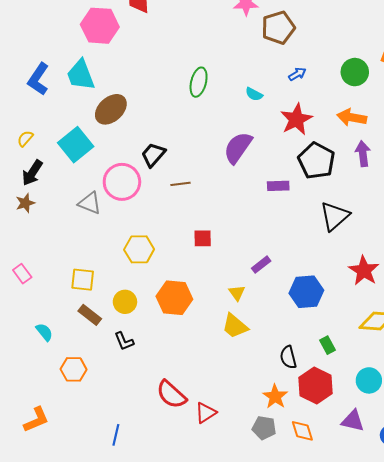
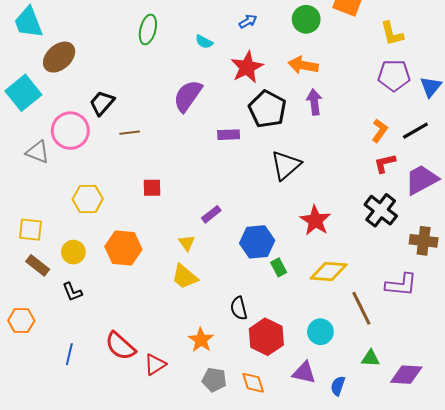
green rectangle: (328, 345) -> (279, 267), moved
orange star: (275, 397) -> (201, 340), moved
blue line: (116, 435) -> (69, 354), moved

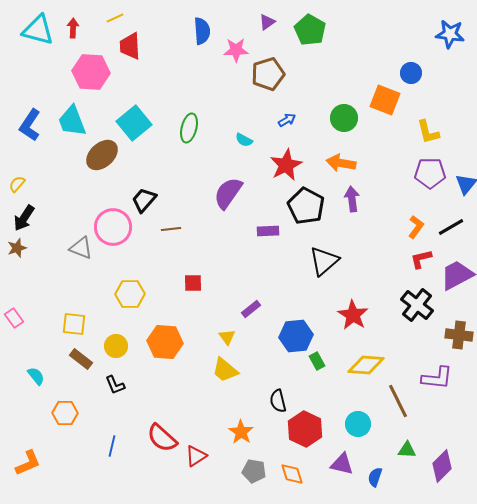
cyan square: (23, 93) -> (134, 123), moved
purple diamond: (406, 375) -> (442, 466), turned -48

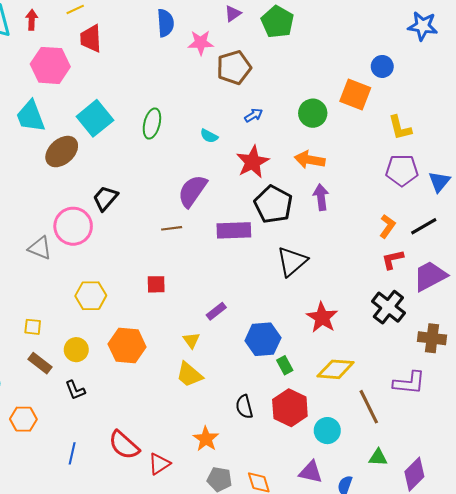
brown line: (171, 229) -> (172, 228), moved
purple rectangle: (268, 231) -> (234, 230), size x1.5
yellow square: (74, 324) -> (33, 327), size x0.7
red hexagon: (305, 429) -> (290, 408), moved

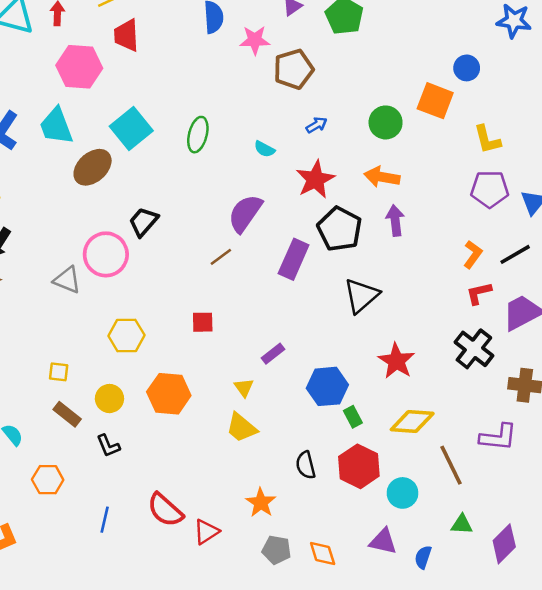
brown line: (172, 228) -> (221, 257), turned -30
purple rectangle: (234, 230) -> (294, 259), turned -64

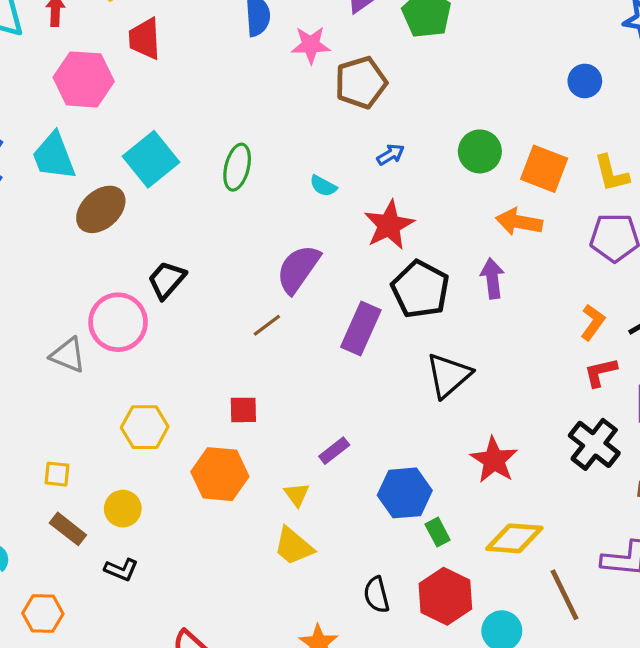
orange square: (435, 101) -> (544, 169), moved
orange arrow: (382, 177) -> (519, 222), moved
orange hexagon: (169, 394) -> (220, 474), moved
black L-shape: (108, 446) -> (121, 570), turned -45

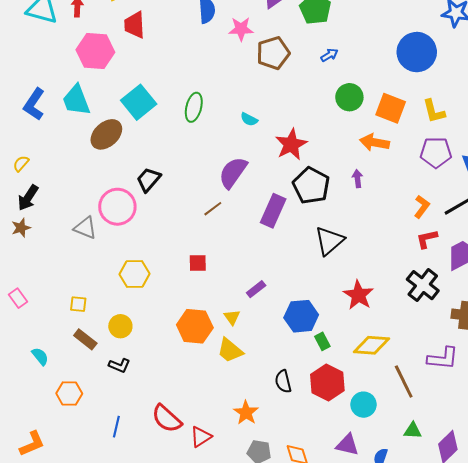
blue circle: (585, 81) -> (417, 52), size x1.8
blue arrow: (391, 155) -> (329, 55), moved
purple arrow: (492, 278) -> (357, 179), size x0.7
orange hexagon: (220, 474) -> (195, 326), moved

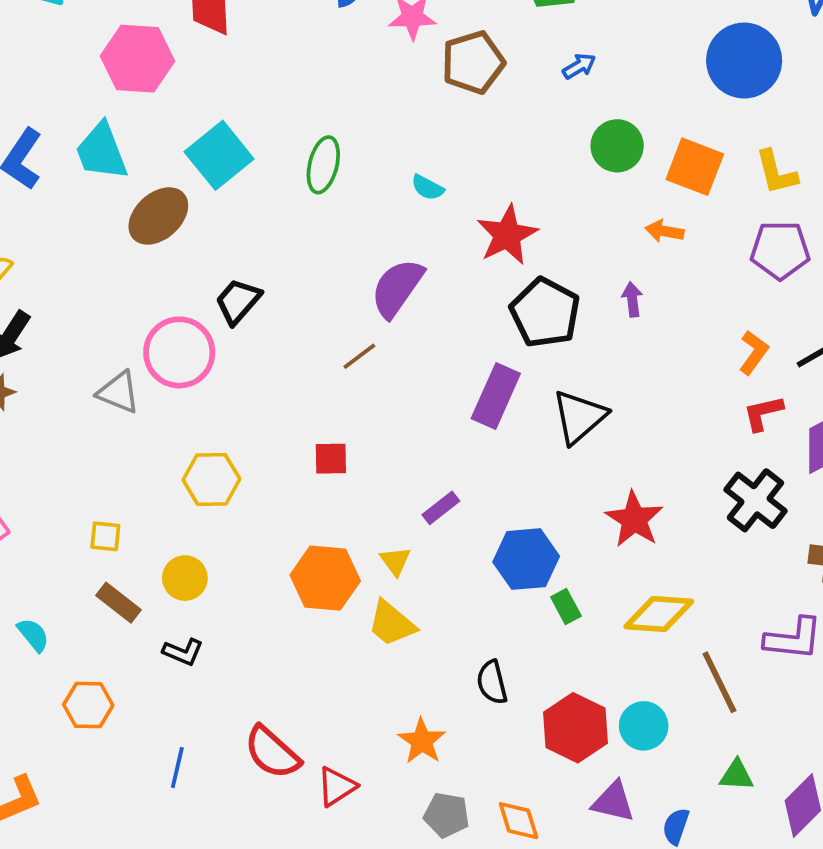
orange arrow: (375, 142) -> (664, 231), size x0.7
purple rectangle: (273, 211) -> (496, 396), moved
red hexagon: (327, 382) -> (575, 728), moved

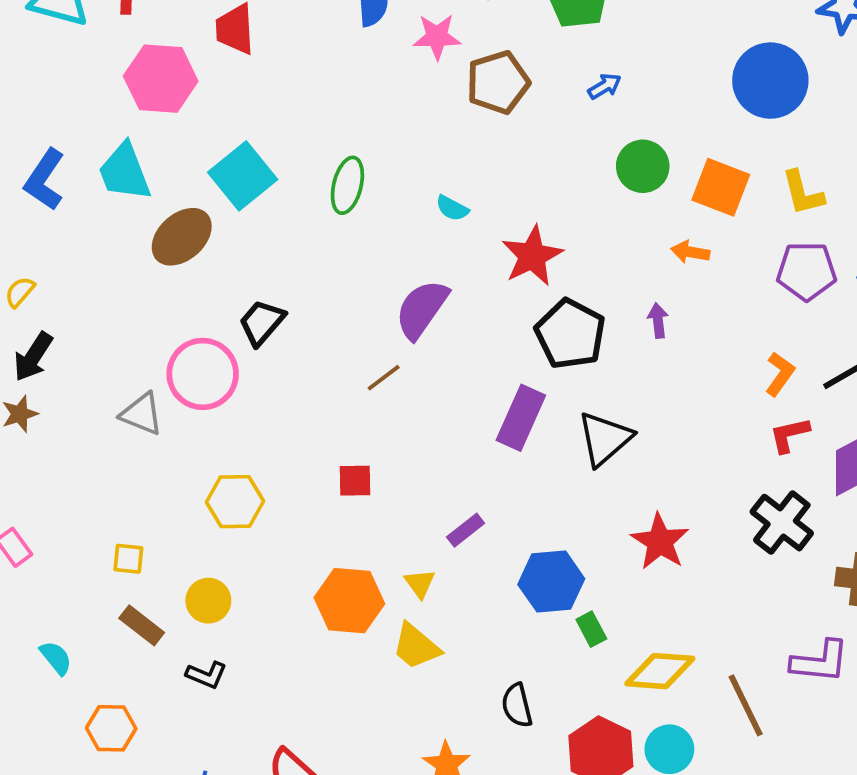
yellow diamond: (659, 614) -> (660, 671), moved

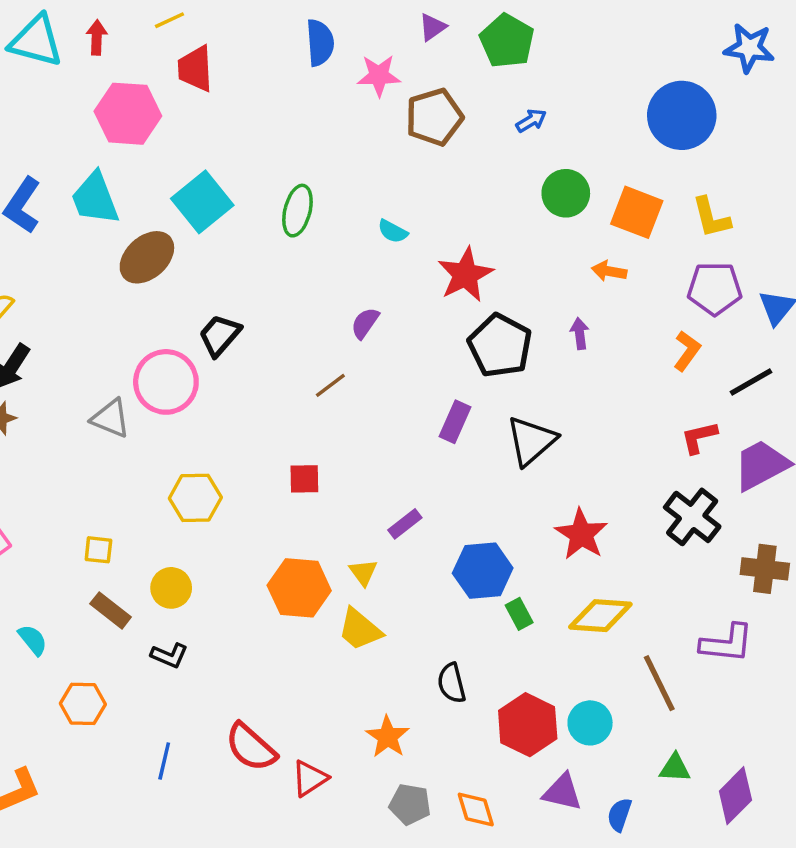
purple semicircle: (422, 309) -> (365, 323), size x0.6
orange L-shape: (780, 374) -> (687, 351), moved
purple rectangle: (521, 418) -> (455, 422), size x0.7
yellow diamond: (660, 671) -> (600, 616), moved

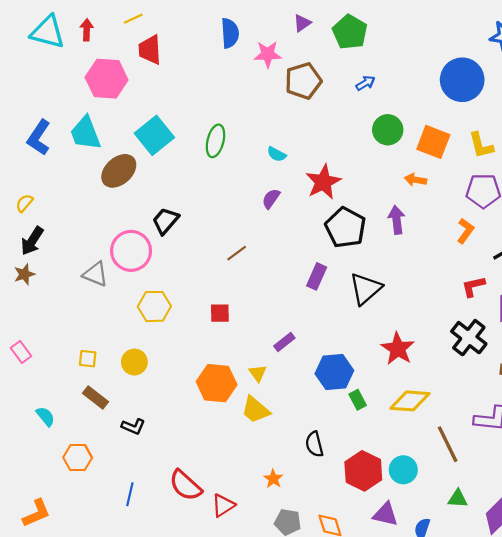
purple semicircle: (365, 323) -> (271, 199), moved
purple arrow: (580, 333) -> (397, 220), size x1.4
yellow hexagon: (195, 498) -> (154, 306), moved
yellow circle: (171, 588) -> (134, 362), moved
orange star: (387, 737) -> (273, 479), size x0.7

